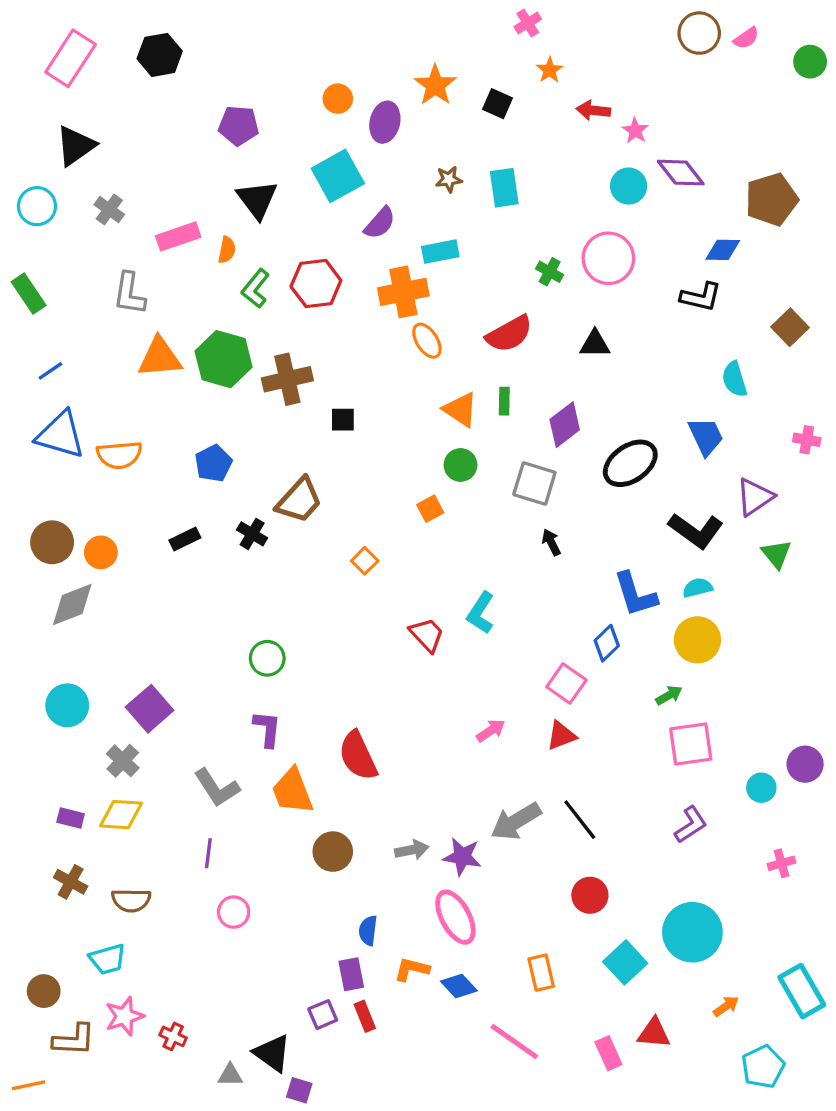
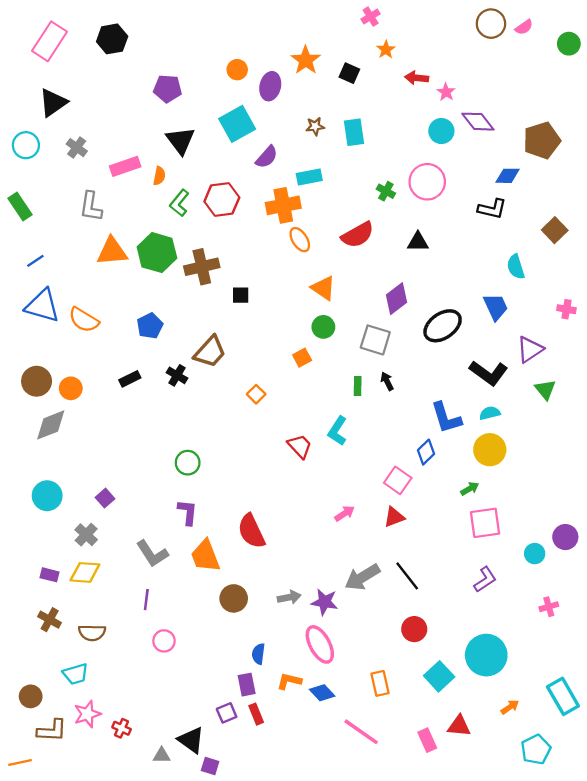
green rectangle: (504, 401) -> (358, 386), moved
orange semicircle: (119, 455) -> (84, 320), turned 36
purple square: (150, 709) -> (105, 498), size x0.6

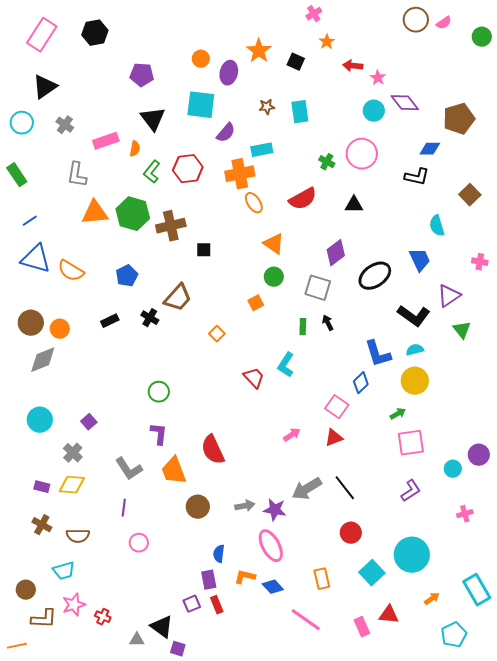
cyan square: (237, 124) -> (201, 105), turned 36

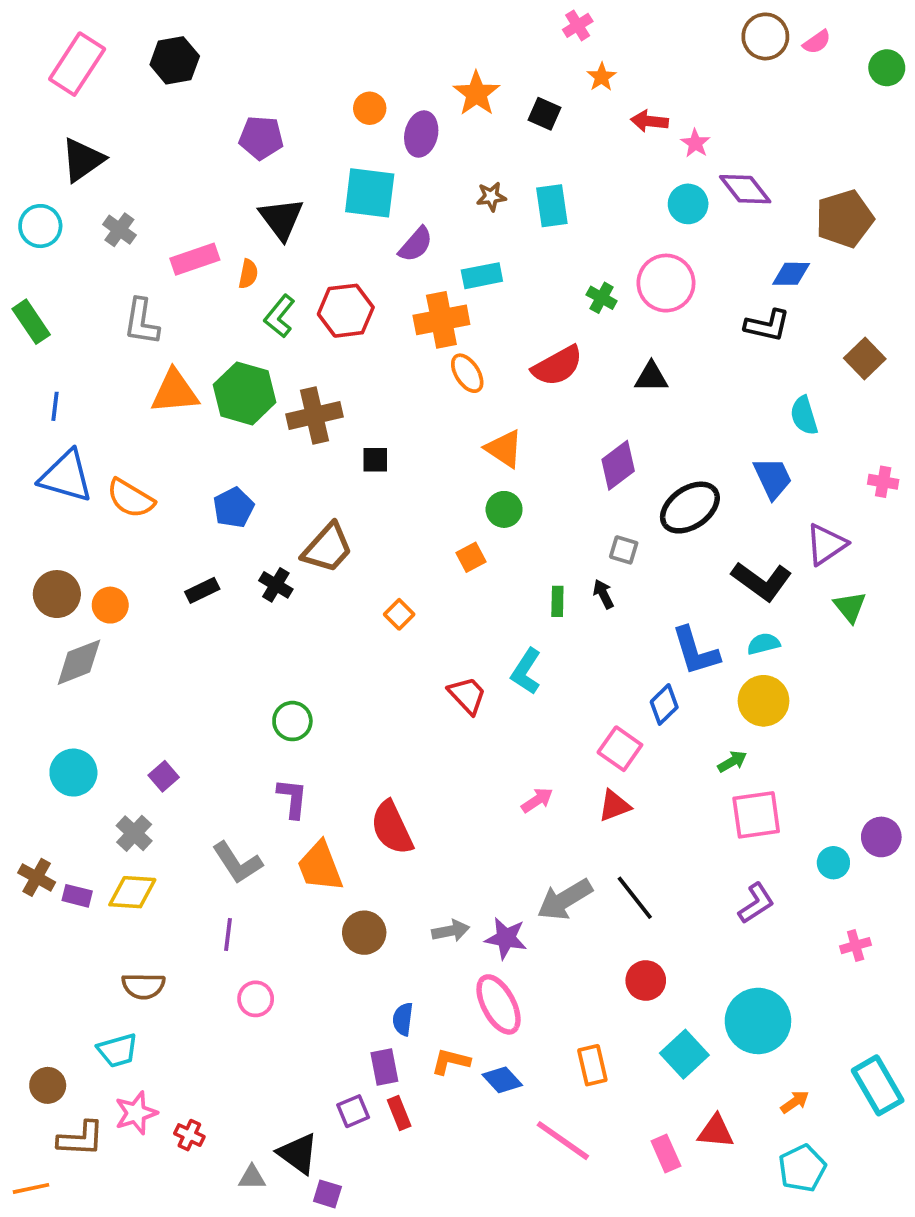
blue line: (30, 221) -> (55, 406), turned -49
gray square: (318, 288) -> (624, 550), moved, size x0.6
brown cross: (42, 525) -> (37, 877), moved
cyan pentagon: (454, 635) -> (802, 1168), moved

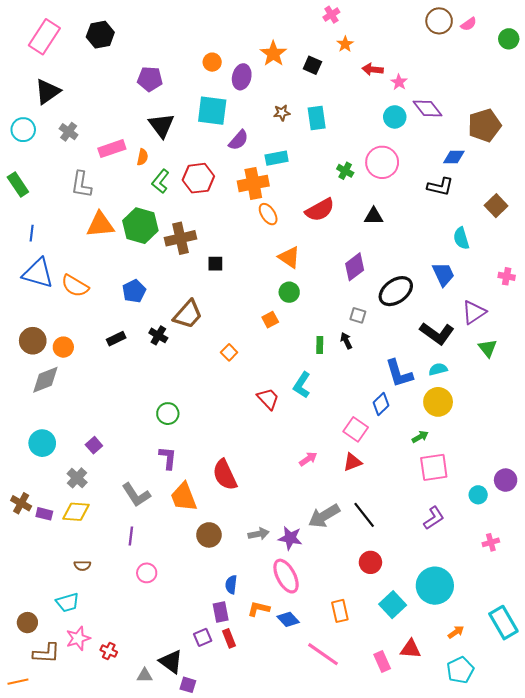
brown semicircle: (143, 986) -> (82, 566), size x0.7

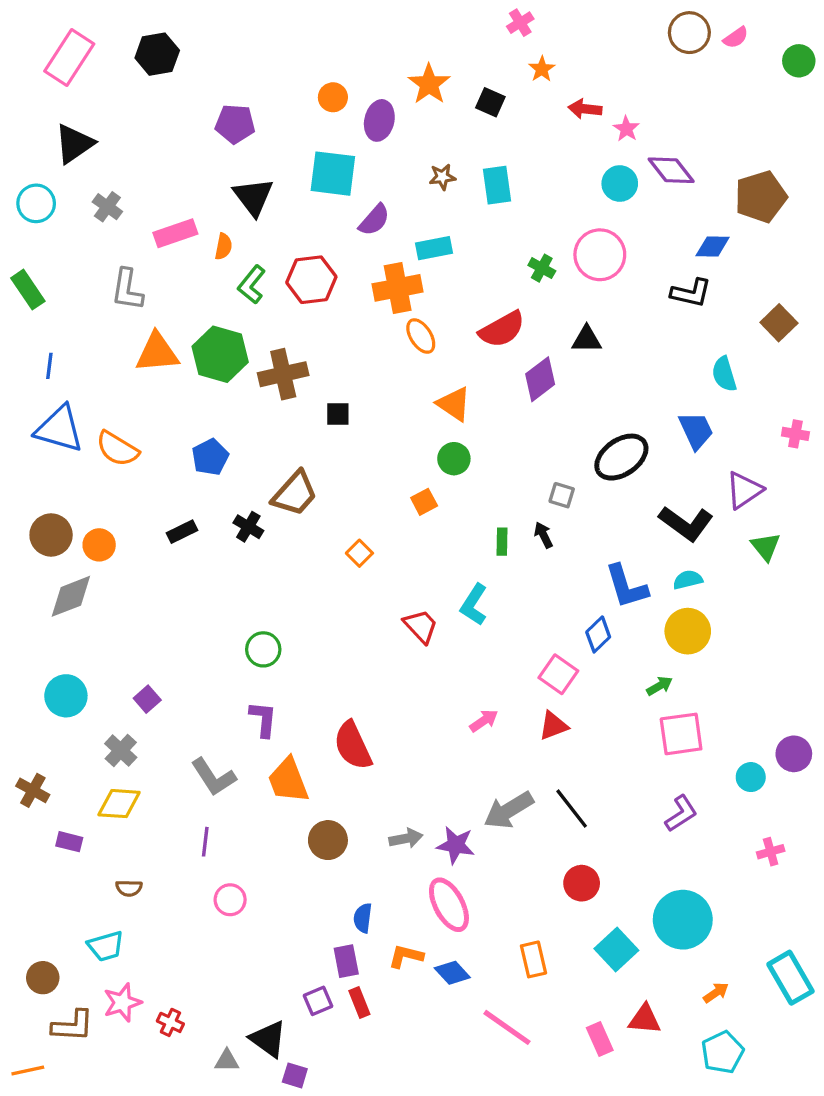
purple diamond: (355, 267) -> (540, 379), moved
purple rectangle: (44, 514) -> (69, 842), moved

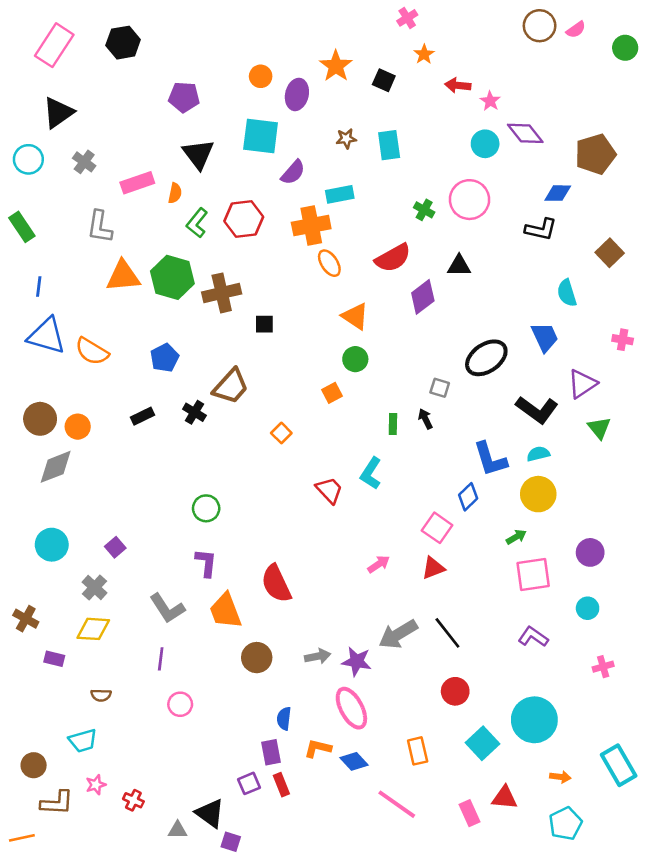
purple circle: (794, 754) -> (590, 552), moved
purple L-shape: (681, 814) -> (533, 637), turned -112
orange arrow: (716, 993) -> (560, 777), turned 42
pink star: (122, 1003) -> (96, 785), size x0.7

